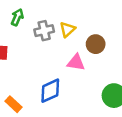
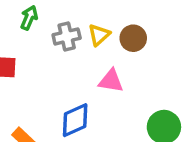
brown circle: (96, 44) -> (133, 38), moved

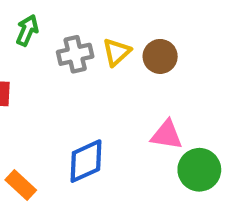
pink triangle: (111, 81) -> (167, 135), moved

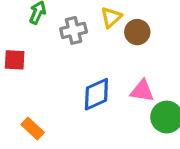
yellow triangle: (117, 52) -> (111, 17), moved
blue diamond: (86, 161) -> (96, 94), moved

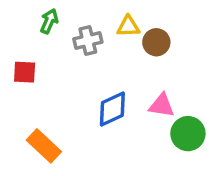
yellow triangle: (111, 17) -> (128, 26), turned 40
orange rectangle: (33, 128) -> (44, 146), size x1.4

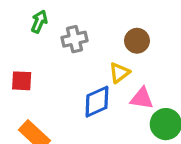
yellow triangle: (128, 26) -> (119, 73), moved, turned -35
red square: (25, 72) -> (22, 81), moved

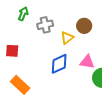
yellow triangle: (119, 73) -> (67, 38), moved

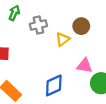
blue diamond: (59, 64) -> (54, 85), moved

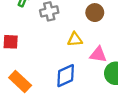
yellow triangle: (63, 39) -> (75, 39), moved, turned 32

